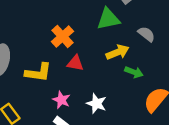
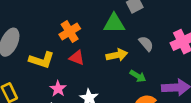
green arrow: (134, 72) -> (138, 76), moved

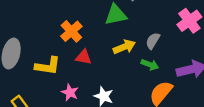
gray semicircle: (146, 44) -> (153, 41), moved, turned -98

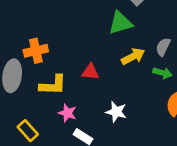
orange cross: (71, 31) -> (36, 51), moved, turned 35
pink star: (70, 92) -> (67, 113), moved

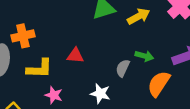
gray semicircle: (163, 47) -> (123, 68), moved
yellow arrow: (133, 56) -> (139, 16), moved

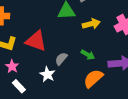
red triangle: (75, 56) -> (36, 41), size x1.6
gray semicircle: (123, 68) -> (61, 59), moved

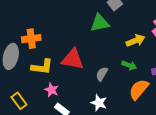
yellow arrow: (91, 24) -> (136, 41), moved
white star: (47, 74) -> (99, 103), moved

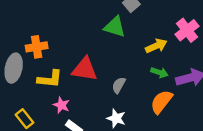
green triangle: (100, 23) -> (115, 27), turned 30
green arrow: (129, 65) -> (159, 73), moved

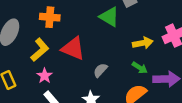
orange cross: (37, 47) -> (50, 17), moved
yellow L-shape: (50, 79) -> (40, 50), turned -60

